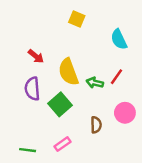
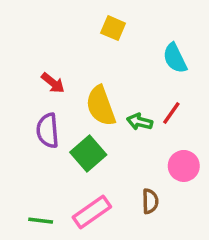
brown semicircle: (96, 125) -> (150, 201), moved
pink rectangle: (62, 144) -> (92, 212), size x1.5

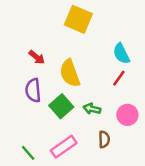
yellow square: (113, 28) -> (78, 19), size x1.6
cyan semicircle: (175, 58) -> (121, 54), moved
green arrow: (140, 122) -> (92, 109), moved
green line: (41, 221) -> (28, 153), turned 42

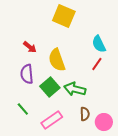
green arrow: (92, 109) -> (75, 89), size x1.5
pink circle: (127, 115) -> (104, 122), moved
green line: (28, 153) -> (23, 109), moved

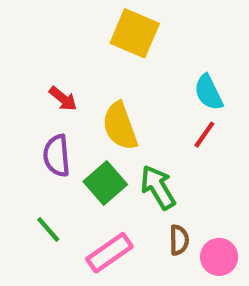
green arrow: (75, 89) -> (158, 187), turned 45

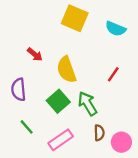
cyan semicircle: (209, 92) -> (116, 29), moved, turned -42
purple semicircle: (57, 156) -> (19, 90), moved

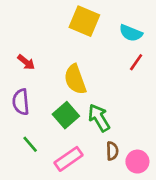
red arrow: (35, 54) -> (26, 62), moved
red line: (113, 74) -> (136, 62), moved

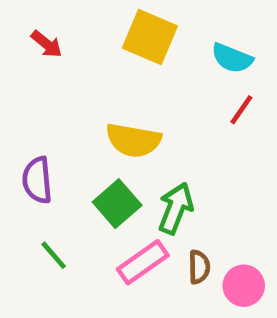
red arrow: (26, 62) -> (47, 44), moved
yellow semicircle: (75, 79) -> (133, 140), turned -60
green arrow: (99, 118) -> (176, 208), turned 52
pink rectangle: (69, 159) -> (143, 262), moved

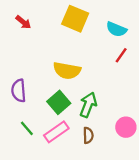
pink rectangle: (143, 262) -> (56, 132), moved
brown semicircle: (199, 267) -> (88, 135), moved
pink circle: (244, 286) -> (126, 127), moved

